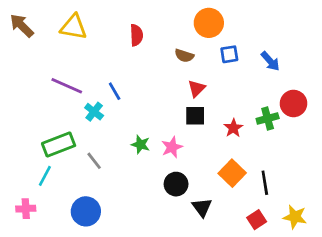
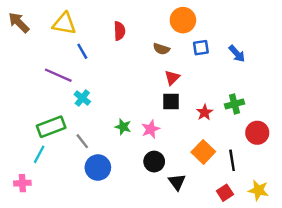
blue line: (115, 91) -> (82, 51), moved
red circle: (294, 103) -> (257, 133), moved
blue circle: (86, 211) -> (98, 168), moved

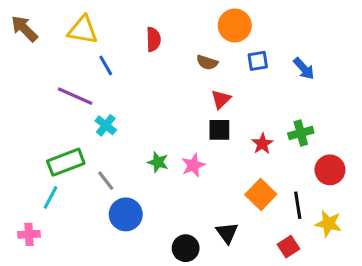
black circle: (154, 162) -> (186, 248), moved
yellow star: (258, 190) -> (328, 224), moved

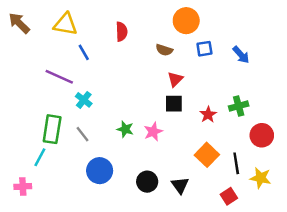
green rectangle: (66, 162) -> (52, 129), turned -60
gray line: (106, 181) -> (83, 134), moved
black circle: (186, 248) -> (147, 182), moved

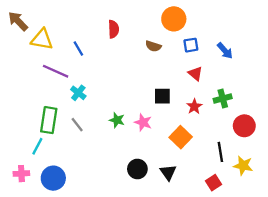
yellow triangle: (65, 24) -> (42, 39), moved
red triangle: (175, 79) -> (195, 73), moved, turned -35
pink star: (153, 132) -> (143, 122), turned -30
orange square: (207, 155) -> (181, 137), moved
blue circle: (100, 171) -> (53, 178), moved

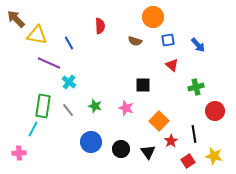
red star: (194, 106) -> (171, 141), moved
green star: (117, 120) -> (95, 106), moved
yellow star: (243, 166) -> (214, 156), moved
blue circle: (53, 178) -> (91, 142), moved

